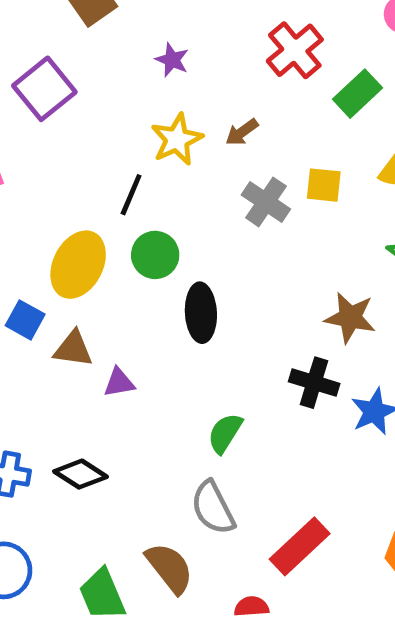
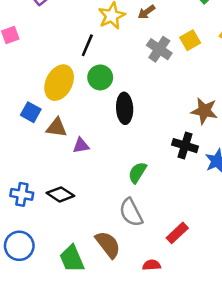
yellow square: (324, 185) -> (190, 40), turned -36
red rectangle: (300, 546) -> (177, 233), size x0.7

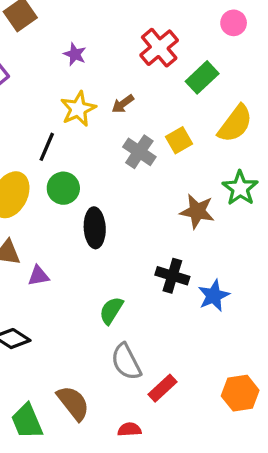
brown star: (204, 111) -> (197, 211), moved
gray semicircle: (131, 212) -> (126, 362), moved

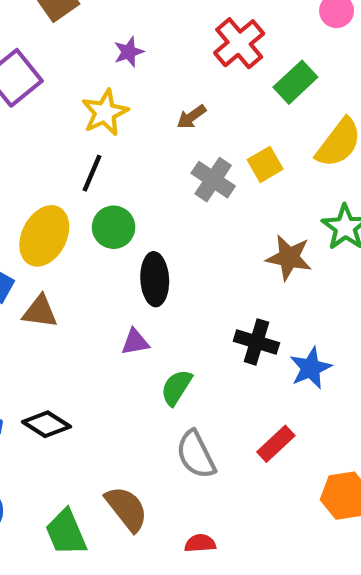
purple star: (75, 54) -> (129, 52), turned 30
yellow star: (78, 109) -> (105, 112), moved
purple triangle: (38, 276) -> (135, 342), moved
red rectangle: (162, 388) -> (276, 444), moved

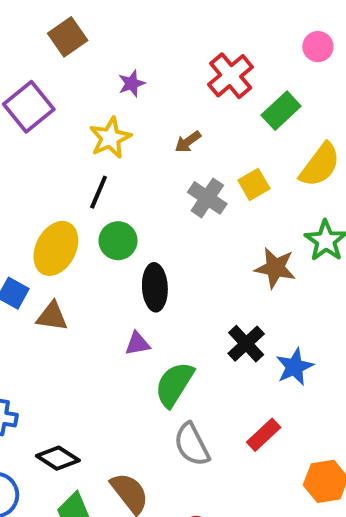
black cross: (256, 342) -> (246, 344), turned 30
green semicircle: (176, 387) -> (174, 384), size x1.4
black diamond: (46, 424) -> (58, 458), moved

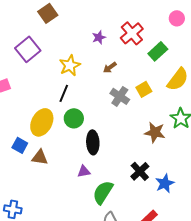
purple star: (132, 83) -> (99, 37), moved

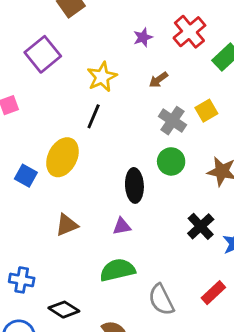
green circle: (74, 118) -> (171, 161), moved
blue square: (20, 145) -> (26, 176), moved
brown triangle: (40, 157) -> (67, 225), moved, turned -30
green semicircle: (103, 192) -> (117, 270), moved, turned 45

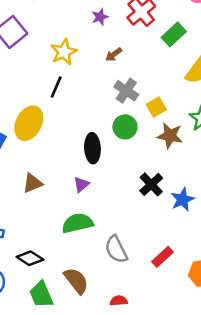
yellow square: (206, 111) -> (156, 107), moved
purple triangle: (122, 226) -> (81, 184), turned -30
red rectangle: (213, 293) -> (162, 257), moved

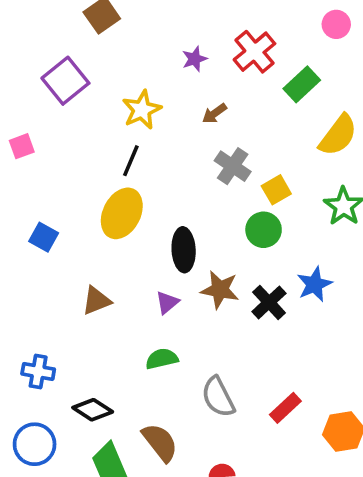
yellow ellipse: (29, 123) -> (122, 213), moved
green circle: (125, 127) -> (264, 230), moved
brown star: (170, 136) -> (220, 290), moved
blue star: (183, 199) -> (314, 284), moved
green semicircle: (77, 223) -> (162, 359), size x0.7

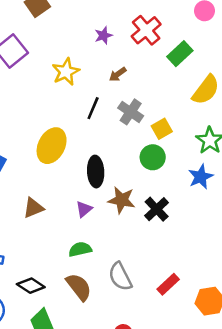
black line: (131, 161) -> (93, 108), moved
blue star: (314, 284) -> (201, 177), moved
brown semicircle: (160, 442) -> (79, 287), moved

